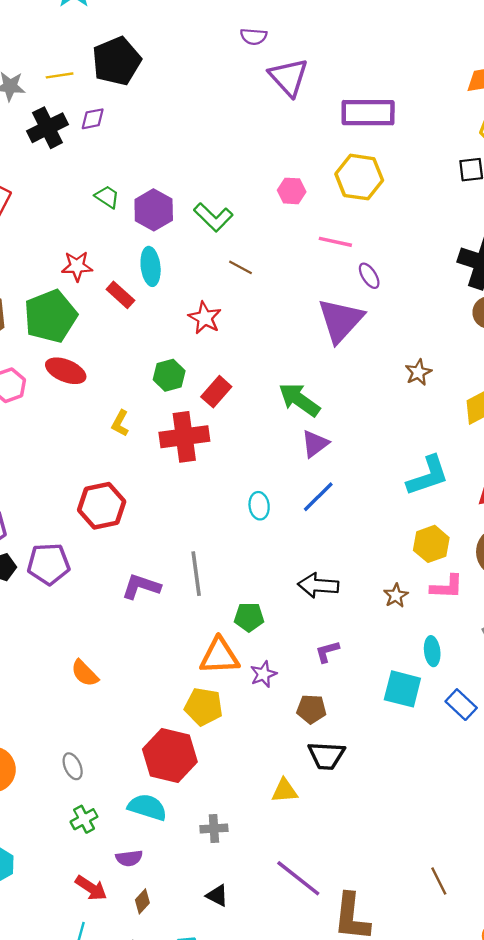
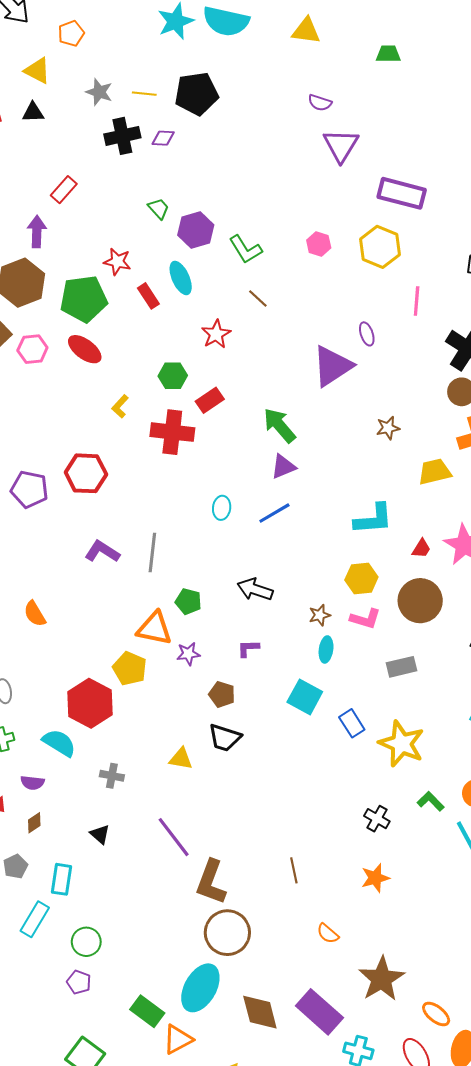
pink line: (335, 242) -> (417, 301), moved, turned 68
cyan ellipse: (151, 266) -> (181, 278), turned -32
purple pentagon: (49, 564) -> (29, 489), moved
cyan ellipse: (432, 651) -> (326, 649), moved

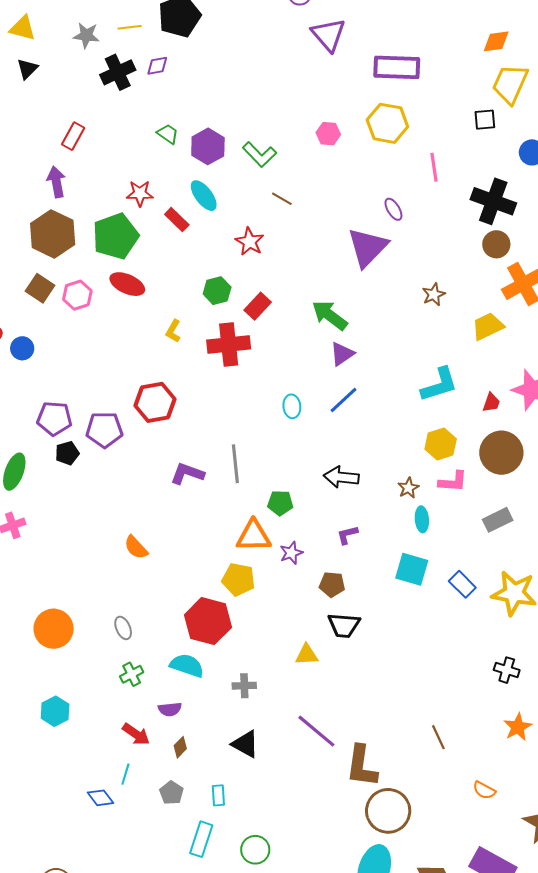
black triangle: (33, 112) -> (27, 69), turned -30
black triangle: (100, 834) -> (245, 744), size x1.4
cyan rectangle: (62, 879) -> (218, 795), size x0.7

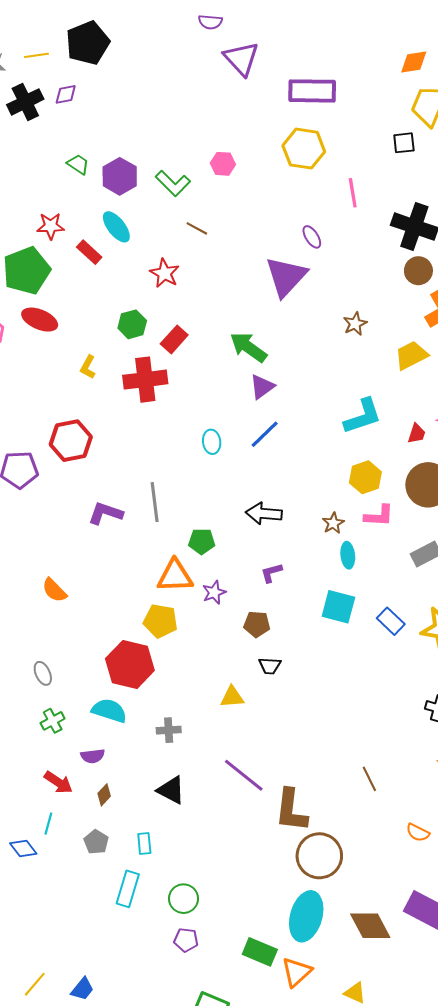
pink hexagon: (328, 134) -> (223, 164), moved
black trapezoid: (344, 625) -> (270, 666), size x0.7

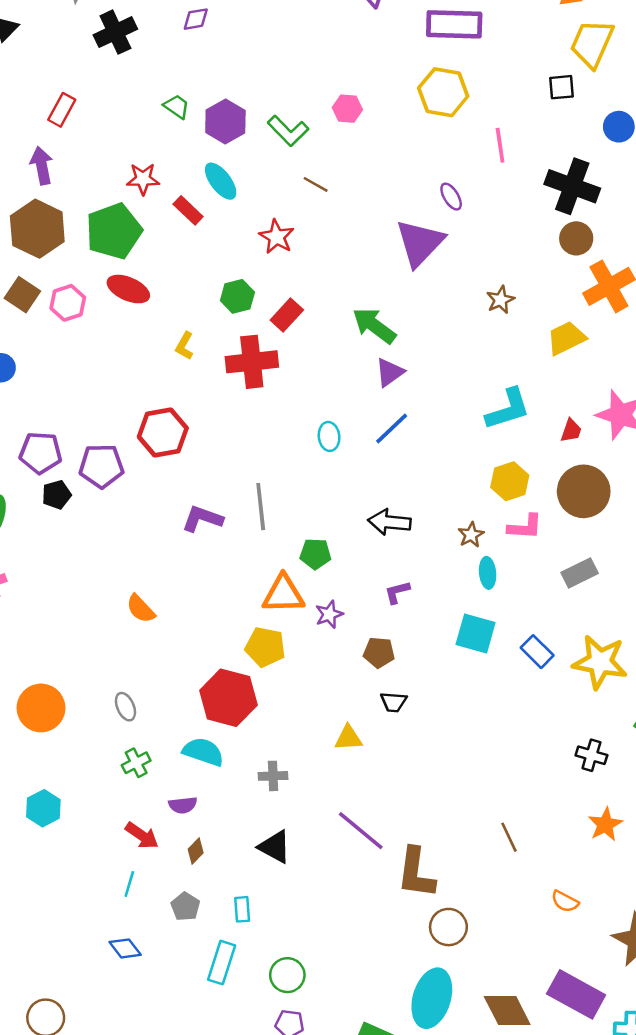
purple diamond: (66, 94) -> (196, 19), moved
blue diamond: (23, 849) -> (125, 948), moved
brown circle: (319, 856) -> (448, 927), size x0.7

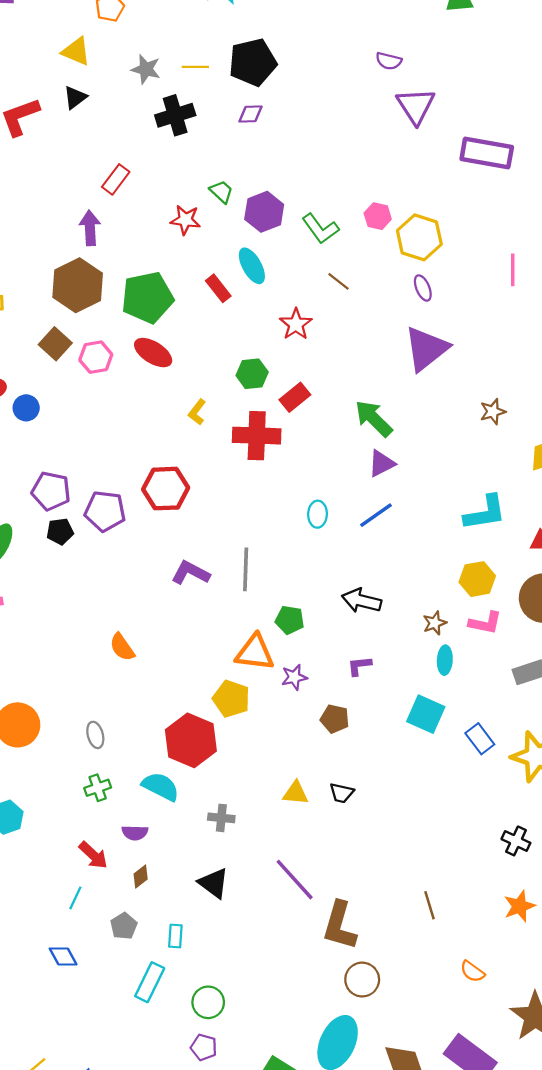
yellow hexagon: (443, 92) -> (419, 237), moved
red star: (143, 179) -> (185, 220), moved
purple ellipse: (451, 197) -> (423, 288), moved
black trapezoid: (394, 702) -> (342, 793), moved

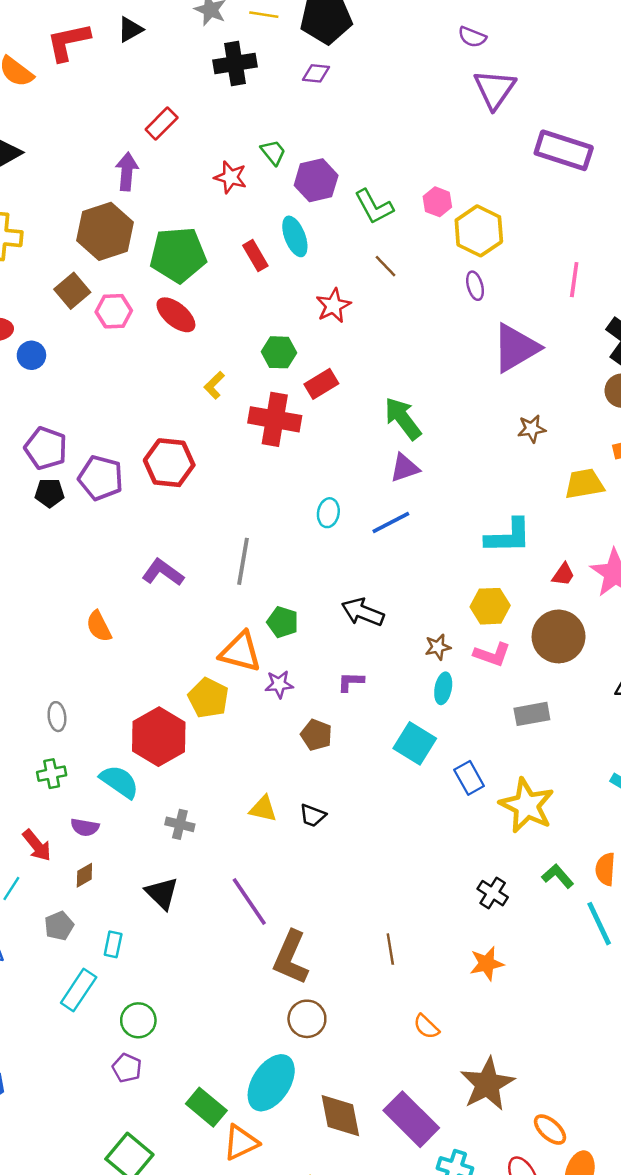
purple triangle: (426, 349) -> (516, 348), moved
purple L-shape: (191, 573) -> (163, 572), moved

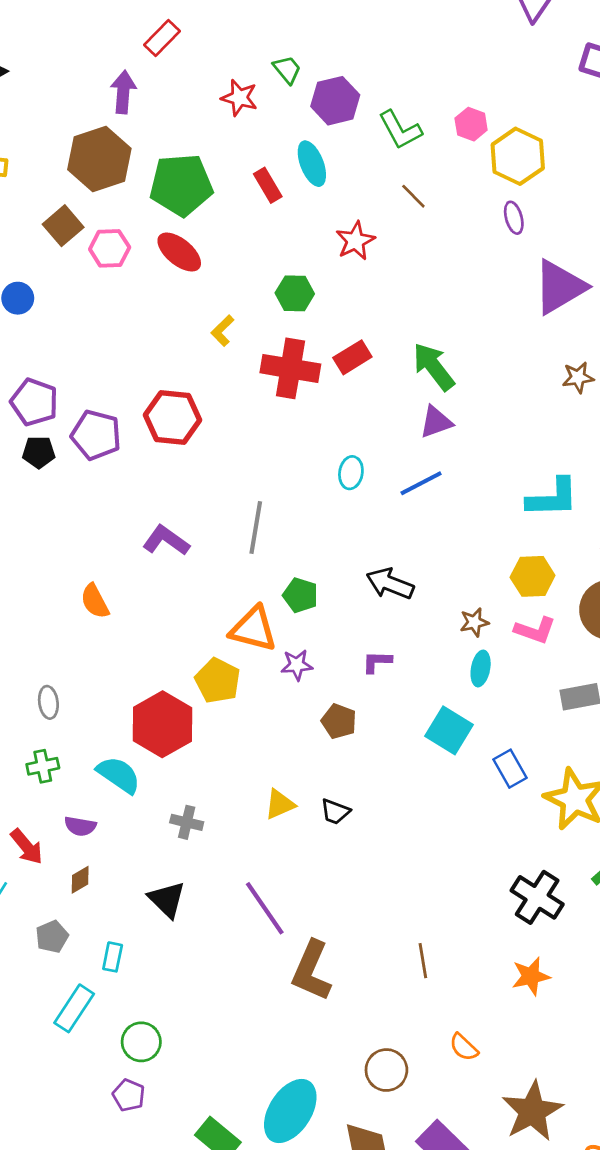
red rectangle: (321, 384) -> (352, 357), moved
yellow triangle: (263, 809) -> (280, 804), turned -36
black cross: (493, 893) -> (537, 897), size x1.5
brown circle: (307, 1019) -> (386, 1070), moved

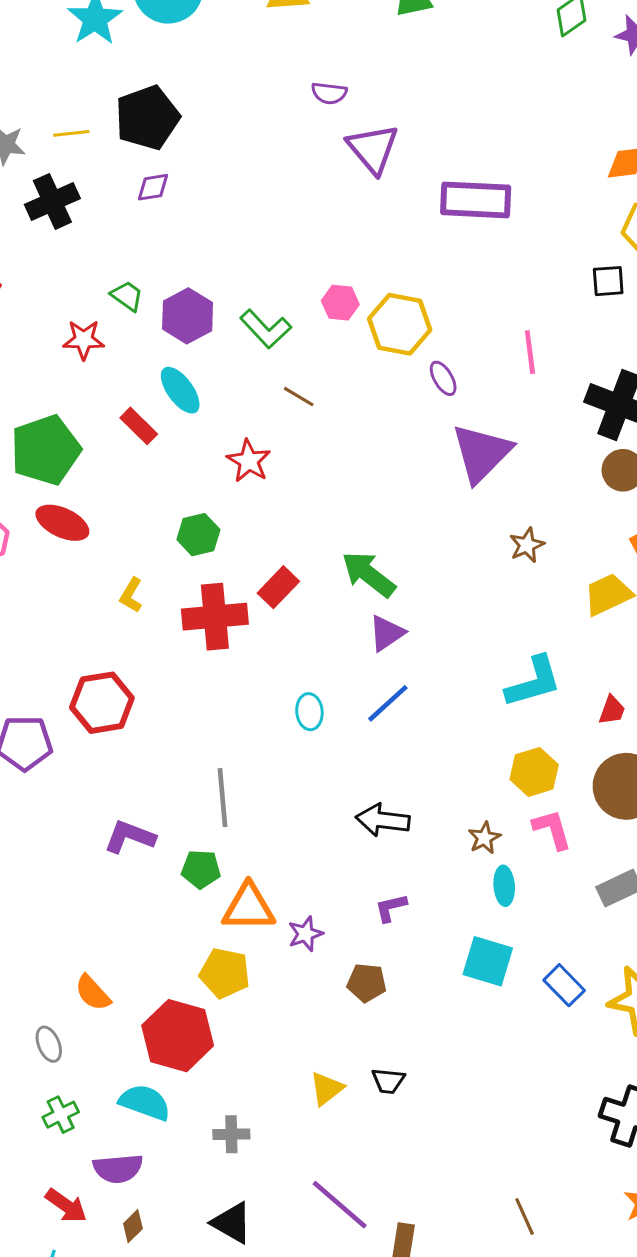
purple ellipse: (514, 218) -> (443, 378), moved
green pentagon: (300, 595) -> (201, 869), moved
orange semicircle: (95, 601) -> (93, 993), moved
pink L-shape: (535, 630) -> (552, 829), turned -111
purple semicircle: (80, 826) -> (118, 1168), size x1.4

